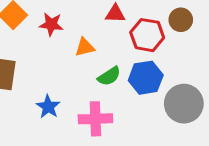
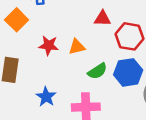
red star: (51, 24) -> (49, 45), moved

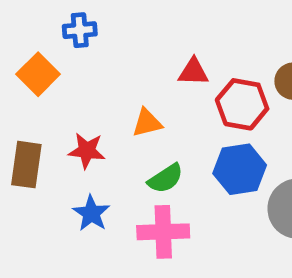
red star: (49, 45) -> (87, 151), moved
green semicircle: (97, 71) -> (166, 179), moved

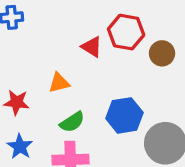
red triangle: (193, 72) -> (92, 47), turned 30
red hexagon: (242, 104) -> (126, 32), moved

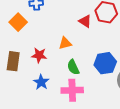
green semicircle: (72, 122) -> (73, 67), turned 98

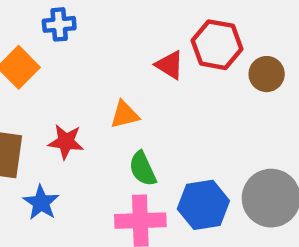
blue hexagon: (105, 63) -> (203, 205), moved
blue star: (41, 82) -> (41, 203), moved

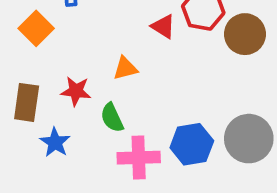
brown circle: (267, 74) -> (245, 34), size x1.4
green semicircle: (143, 169) -> (112, 118), moved

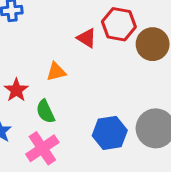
red star: (76, 91) -> (16, 90), turned 30
pink cross: (139, 158) -> (42, 148), moved, turned -32

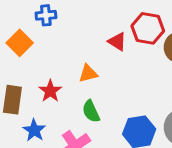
green semicircle: (45, 112) -> (91, 111), moved

